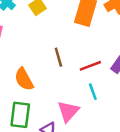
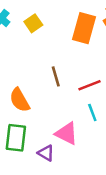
pink triangle: (68, 111) -> (67, 133), turned -45

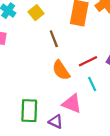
brown line: (56, 76) -> (54, 39), moved
orange semicircle: (20, 100) -> (61, 70), moved

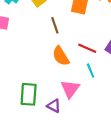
red line: (88, 61) -> (87, 48), turned 48
pink triangle: (72, 104) -> (70, 89), turned 42

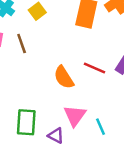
brown line: (55, 25) -> (22, 43), moved
cyan line: (91, 71) -> (101, 127), moved

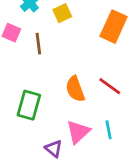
green rectangle: (26, 122) -> (29, 105), moved
cyan line: (101, 127) -> (109, 130), moved

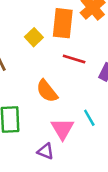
yellow square: (62, 13) -> (34, 37), moved
red line: (110, 86) -> (74, 59), moved

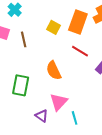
yellow square: (34, 37) -> (54, 27), turned -32
cyan line: (89, 118) -> (75, 118), moved

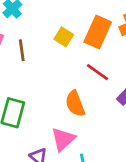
orange semicircle: (54, 70) -> (75, 104), moved

